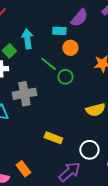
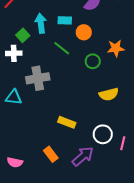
cyan rectangle: (59, 31) -> (65, 20), moved
green circle: (65, 77) -> (93, 61), moved
orange rectangle: (23, 169) -> (51, 154), moved

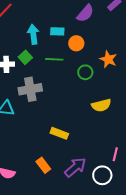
green square: (23, 35) -> (25, 57), moved
green line: (62, 48) -> (54, 59), turned -36
orange star: (116, 48) -> (108, 59), turned 30
white circle: (103, 134) -> (102, 175), moved

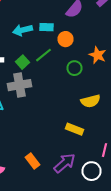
cyan arrow: (33, 34) -> (22, 30), turned -96
green square: (25, 57) -> (22, 62), moved
green line: (54, 59) -> (44, 55), turned -42
yellow rectangle: (59, 133) -> (74, 129), moved

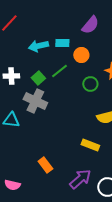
gray cross: (20, 85) -> (35, 101), turned 35
orange rectangle: (32, 161) -> (45, 165), moved

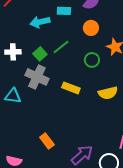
cyan rectangle: (62, 43) -> (64, 11), moved
orange circle: (81, 55) -> (91, 28), moved
yellow rectangle: (90, 145) -> (71, 88), moved

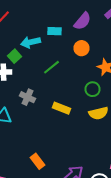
green square: (40, 54) -> (14, 56), moved
green circle: (92, 60) -> (92, 89), moved
gray cross: (37, 77) -> (28, 97), size x0.7

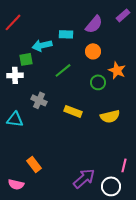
green square: (14, 56) -> (26, 59), turned 32
green circle: (92, 89) -> (98, 82), moved
orange rectangle: (38, 161) -> (34, 164), moved

